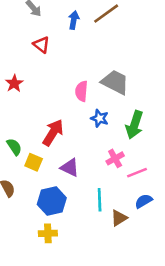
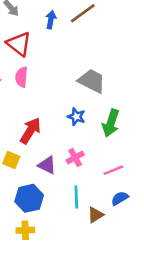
red triangle: (41, 45) -> (19, 44), size x1.5
pink semicircle: (81, 91) -> (21, 77), moved
pink cross: (115, 158) -> (75, 157), moved

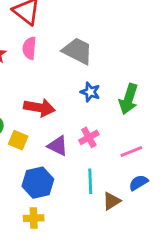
gray trapezoid: (92, 81) -> (78, 51), moved
red arrow: (30, 131) -> (39, 108), turned 68

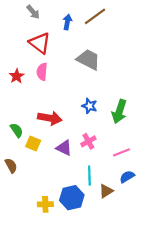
gray trapezoid: (78, 51) -> (88, 60), moved
blue hexagon: (38, 183) -> (72, 198), moved

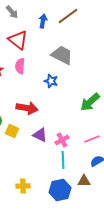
blue star: (89, 106) -> (51, 81), moved
green arrow: (119, 111) -> (90, 102), turned 30
pink cross: (88, 141) -> (62, 140), moved
brown triangle: (106, 191) -> (84, 181), moved, turned 32
blue hexagon: (72, 198) -> (60, 190), moved

